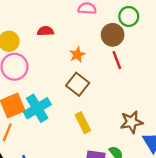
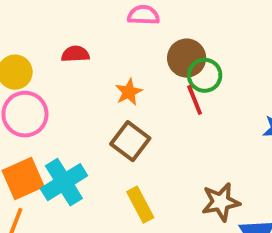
green circle: (129, 16) -> (205, 75), moved

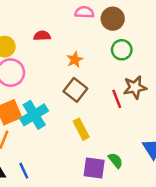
brown circle: (187, 58) -> (113, 19), moved
red line: (195, 100) -> (117, 99), moved
brown star: (221, 202) -> (135, 87), moved

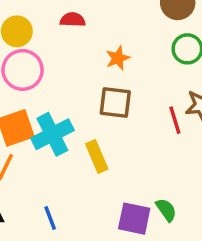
brown square: (75, 90) -> (115, 102), turned -35
yellow rectangle: (81, 129) -> (97, 156), moved
blue line: (24, 171) -> (50, 218), moved

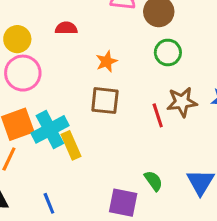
yellow rectangle: (97, 156) -> (71, 145), moved
green semicircle: (166, 210) -> (153, 181), moved

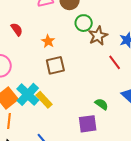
red semicircle: (66, 28) -> (17, 29), turned 72
brown star: (182, 102) -> (98, 36), moved
red line: (158, 115) -> (115, 62), moved

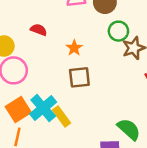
red semicircle: (17, 29) -> (39, 30), turned -40
green semicircle: (102, 104) -> (129, 129), size x1.5

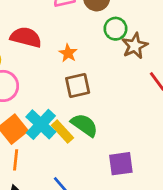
red semicircle: (39, 30) -> (26, 37), size x1.6
green semicircle: (129, 129) -> (84, 125), moved

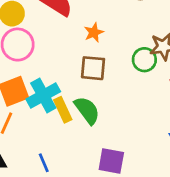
green circle: (116, 29) -> (144, 60), moved

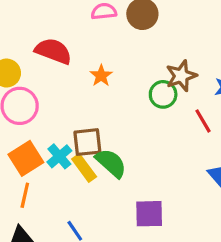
brown square: (93, 68) -> (87, 142), moved
cyan cross: (43, 95) -> (59, 156), size x0.7

